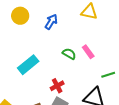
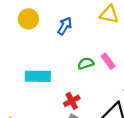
green semicircle: (69, 54) -> (86, 63), turned -48
cyan rectangle: (28, 65) -> (38, 76), turned 40

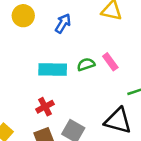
cyan rectangle: (38, 76) -> (53, 70), moved
red cross: (72, 101) -> (45, 107), moved

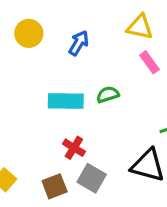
pink rectangle: (110, 62) -> (150, 62), moved
red cross: (45, 107) -> (74, 148), moved, turned -30

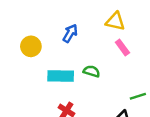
yellow circle: (29, 33) -> (31, 46), moved
green semicircle: (108, 95) -> (92, 71), turned 35

